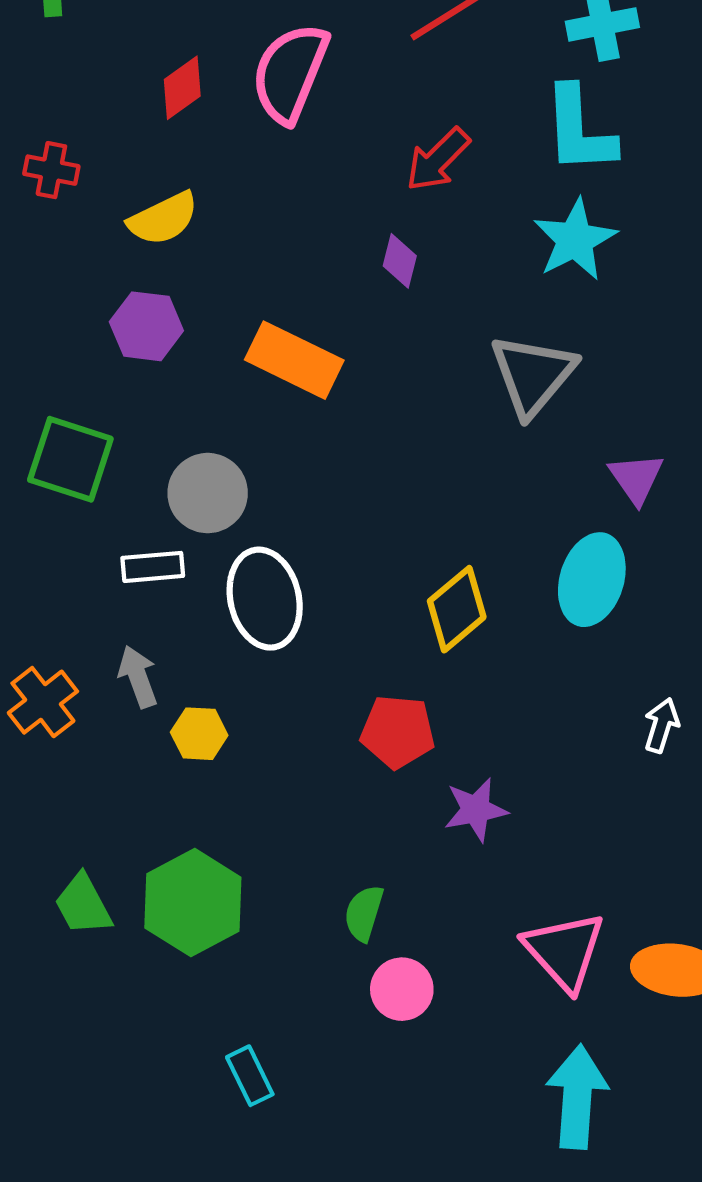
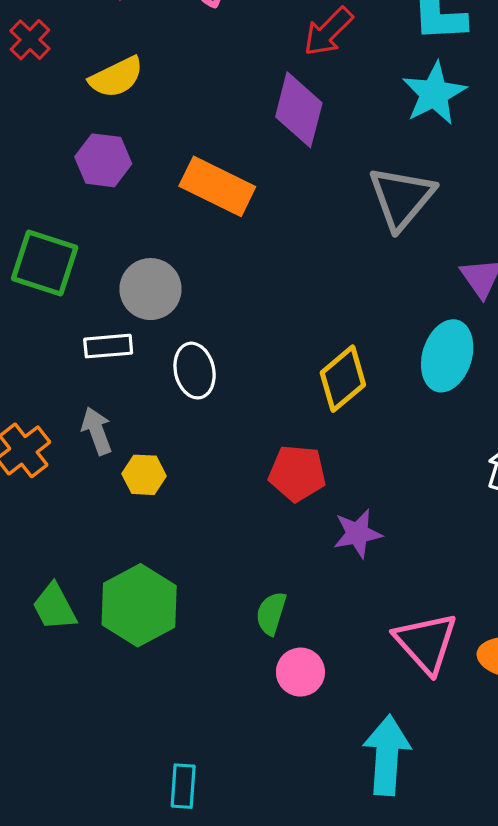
red cross: (51, 170) -> (30, 40), turned 33
purple diamond: (400, 261) -> (299, 110), size x1.8
white ellipse: (265, 599) -> (195, 371), size x0.7
cyan rectangle: (250, 1076) -> (183, 786), moved, turned 30
cyan arrow: (577, 1097) -> (387, 755), moved

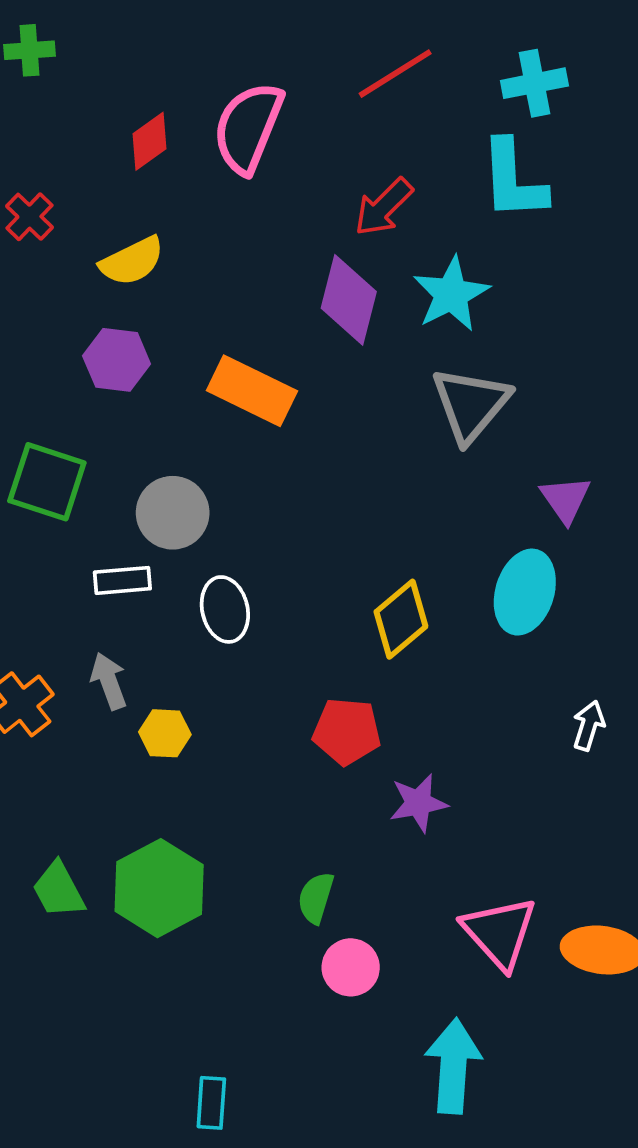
cyan star: (434, 93) -> (451, 294), moved

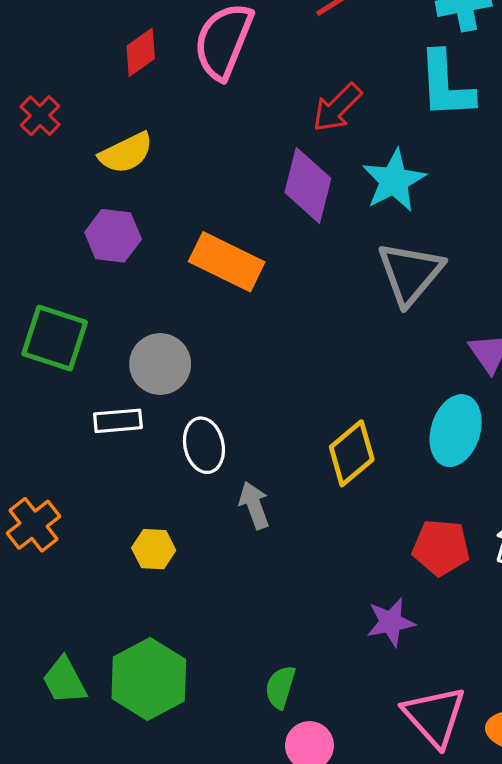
gray arrow: (109, 681) -> (254, 505), moved
red pentagon: (347, 731) -> (441, 547), moved
purple star: (418, 803) -> (391, 622), moved

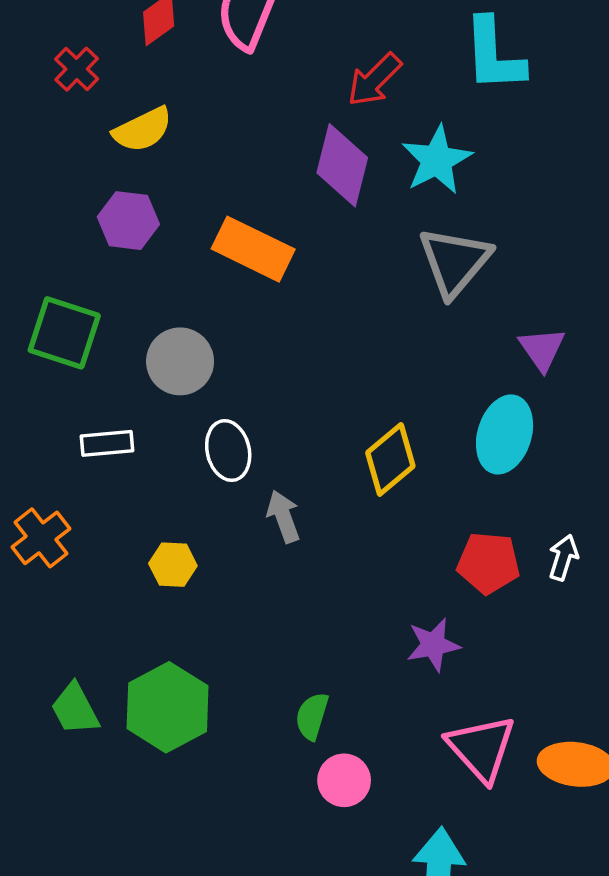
red cross: (40, 116) -> (77, 69), moved
white rectangle: (118, 421) -> (107, 443), moved

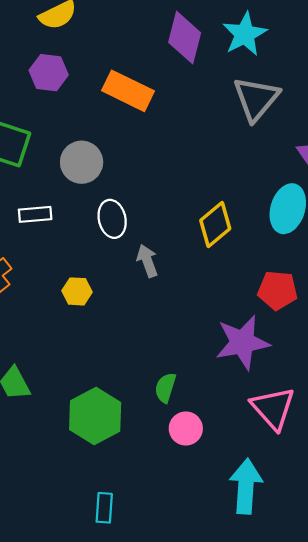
purple star: (433, 645) -> (242, 342), size x1.6
green hexagon: (168, 707) -> (95, 416), moved

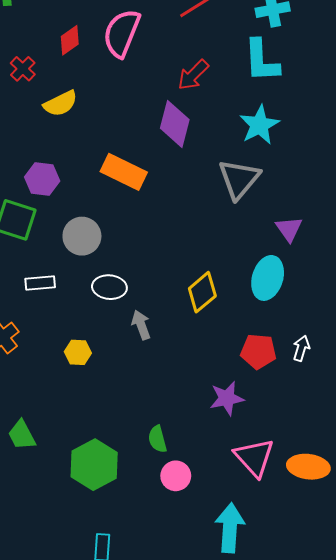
cyan star: (245, 34) -> (259, 125), moved
purple hexagon: (49, 73) -> (42, 179), moved
white ellipse: (112, 219) -> (109, 287), turned -72
purple star: (242, 342) -> (227, 398), size x0.7
green semicircle: (165, 388) -> (157, 439), turned -32

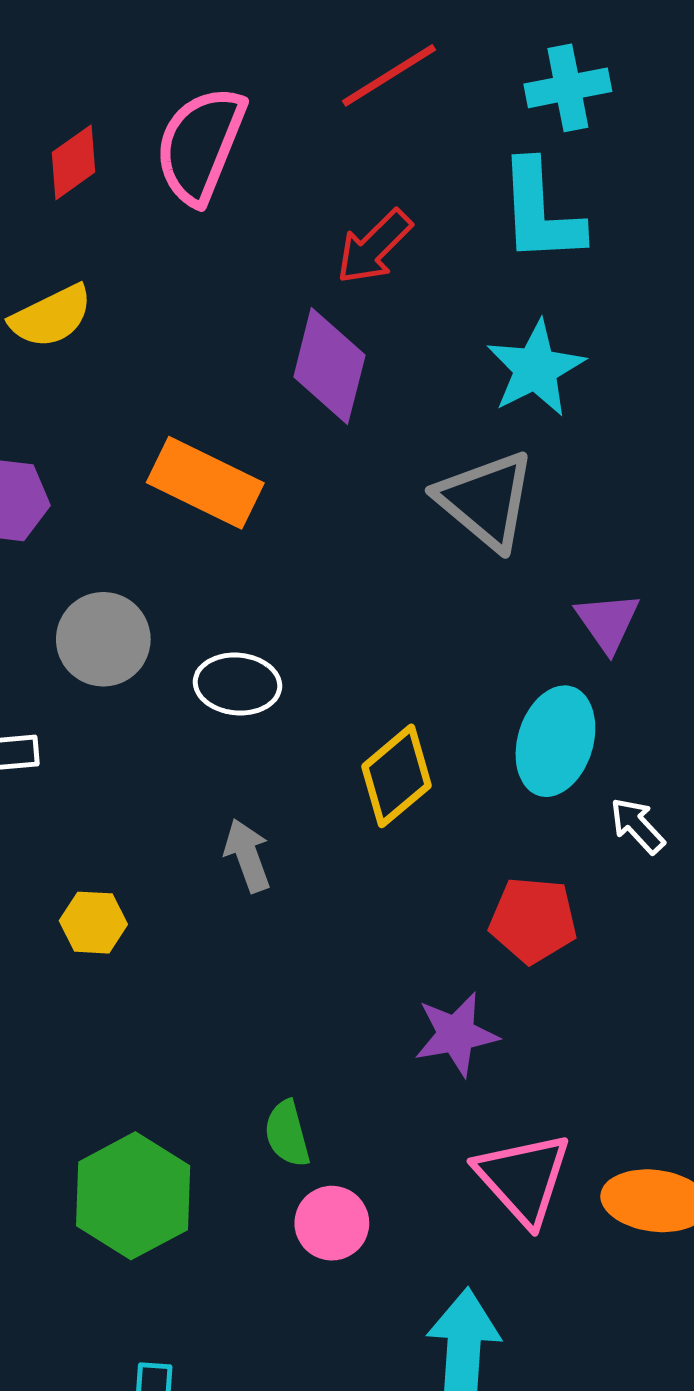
gray triangle: (239, 179) -> (486, 500), turned -30
white ellipse: (109, 287) -> (237, 684), moved
white arrow: (301, 348) -> (637, 826), moved, turned -60

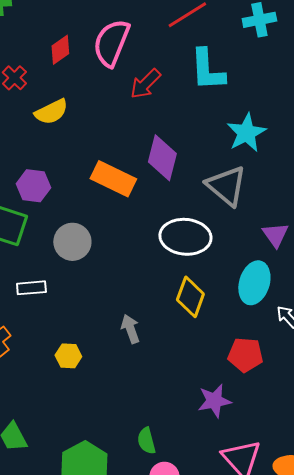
cyan L-shape: (541, 212) -> (207, 70), moved
red arrow: (374, 247) -> (145, 84), moved
purple diamond: (329, 366) -> (162, 158), moved
white ellipse: (237, 684) -> (185, 237), moved, size x1.5
yellow diamond: (396, 776) -> (190, 297), turned -30

